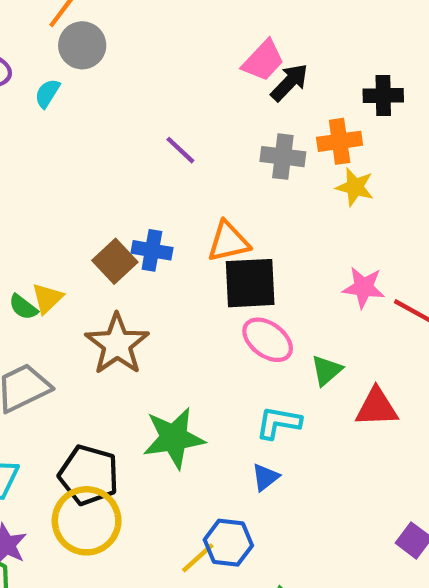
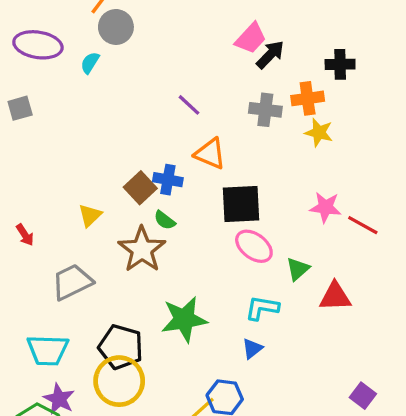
orange triangle: (228, 242) -> (210, 154), moved, turned 36
green semicircle: (23, 307) -> (165, 220), moved

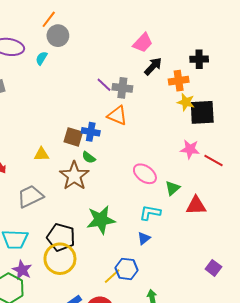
black arrow: (270, 55) -> (153, 66), moved
gray cross: (265, 110) -> (122, 88), moved
brown square: (140, 188) -> (73, 137), turned -30
black square: (241, 204) -> (202, 112), moved
yellow triangle: (90, 215) -> (42, 154), turned 42

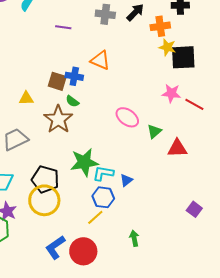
purple line: (104, 85) -> (63, 27), moved, turned -35
gray cross: (122, 88) -> (105, 14), moved
cyan L-shape: (150, 213) -> (103, 173), moved
blue hexagon: (126, 269) -> (103, 197), moved

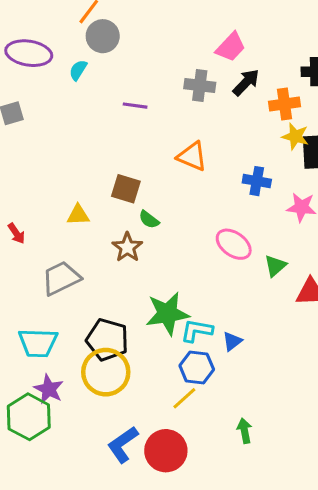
blue cross: (74, 76) -> (257, 181), moved
brown star: (58, 119) -> (127, 247), size x0.7

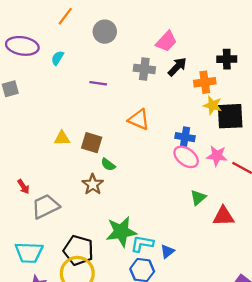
gray circle: (103, 36) -> (105, 32), moved
yellow triangle: (78, 215) -> (62, 138), moved
red arrow: (16, 233) -> (23, 187), moved
pink ellipse: (234, 244) -> (186, 157), moved

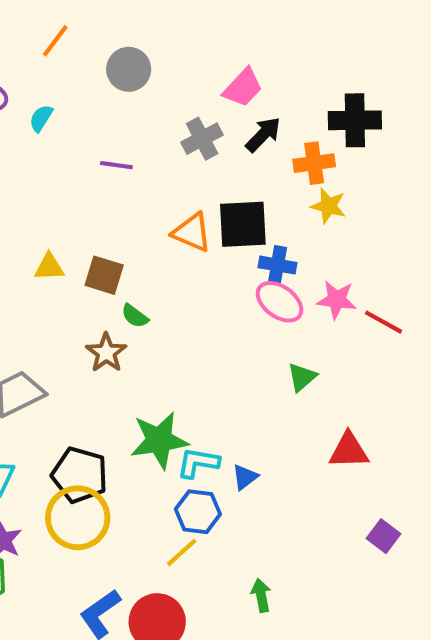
black cross: (227, 59) -> (355, 120), size x1.4
gray cross: (144, 69) -> (202, 139), turned -35
black square: (230, 116) -> (243, 224), moved
red triangle: (223, 216) -> (349, 451), moved

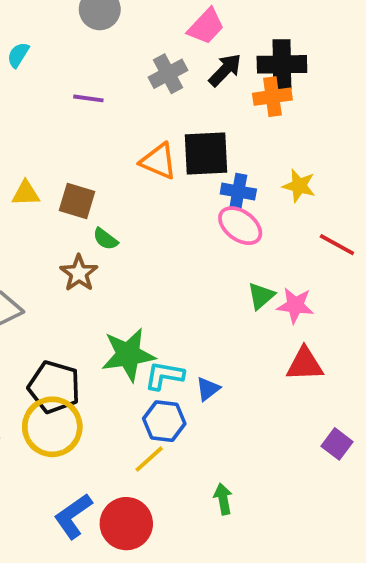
black cross: (355, 120) -> (282, 64), moved
yellow star: (328, 206) -> (299, 186), moved
pink star: (337, 300) -> (295, 305), moved

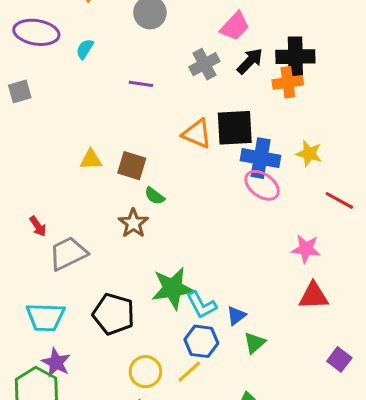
blue cross: (238, 191) -> (261, 158), size x1.4
green triangle: (261, 296) -> (254, 343), moved
cyan L-shape: (164, 376) -> (201, 305), turned -128
yellow circle: (52, 427) -> (145, 372), moved, size x0.7

